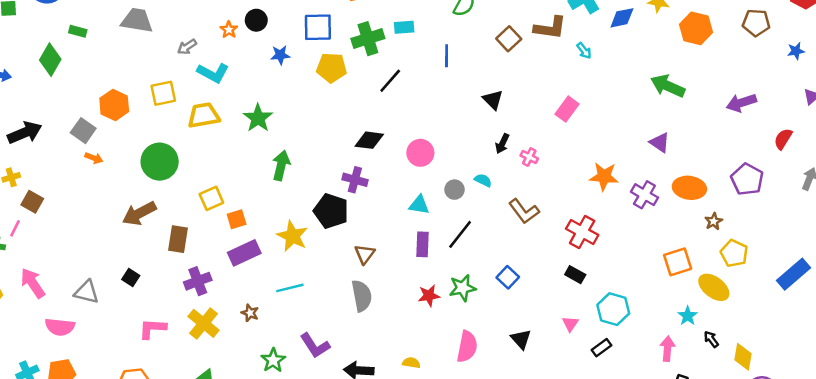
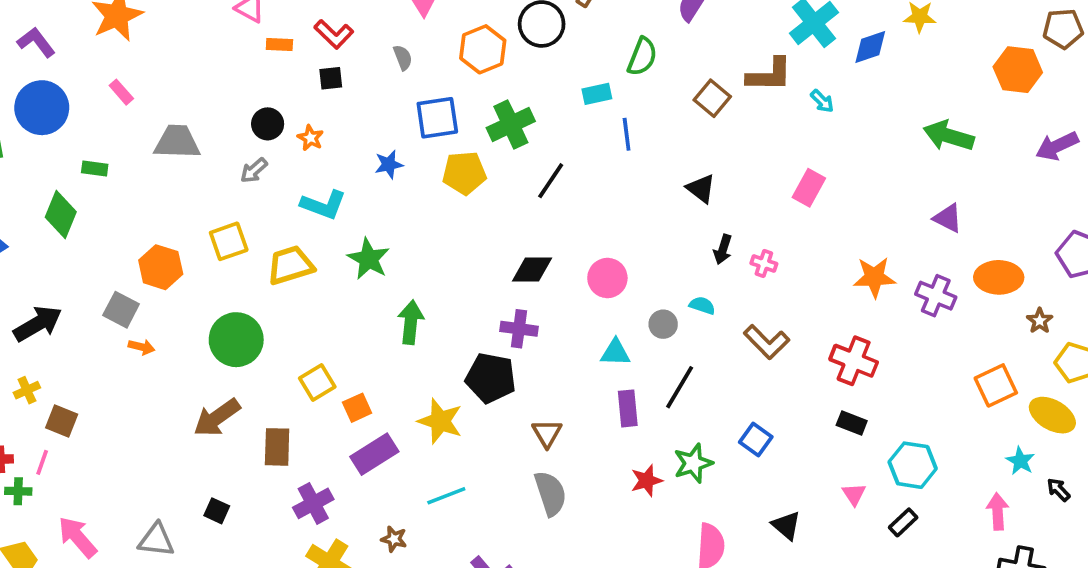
black circle: (256, 20) -> (268, 124), moved
cyan rectangle: (404, 27) -> (597, 94), moved
orange hexagon: (696, 28) -> (1018, 70), moved
cyan L-shape: (213, 73) -> (323, 205), moved

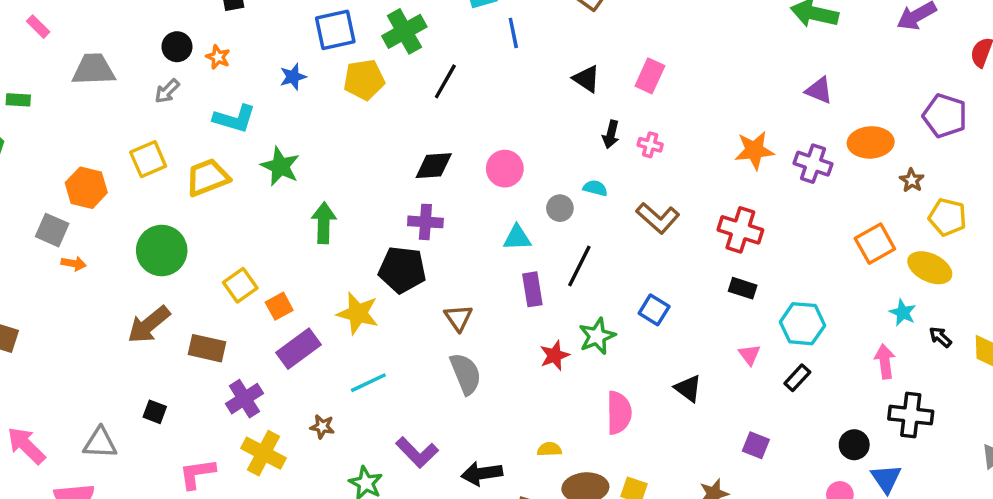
pink rectangle: (809, 188) -> (650, 76), moved
brown rectangle: (277, 447) -> (207, 348), turned -75

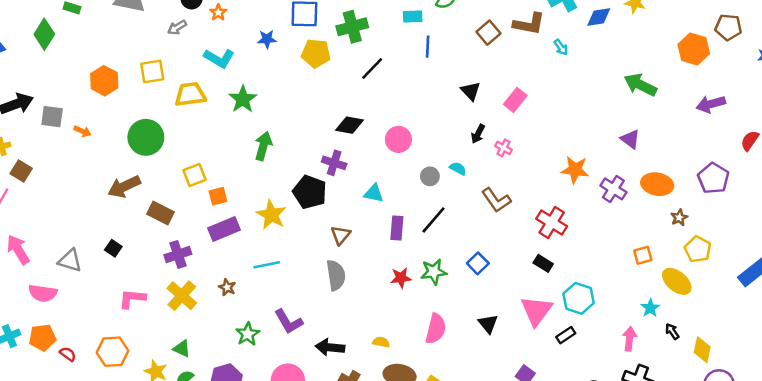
gray square: (52, 230) -> (52, 117), moved, turned -30
cyan triangle: (517, 238) -> (374, 193), moved
orange square: (875, 244) -> (643, 255), size x0.7
pink triangle: (749, 355) -> (536, 311), size x2.0

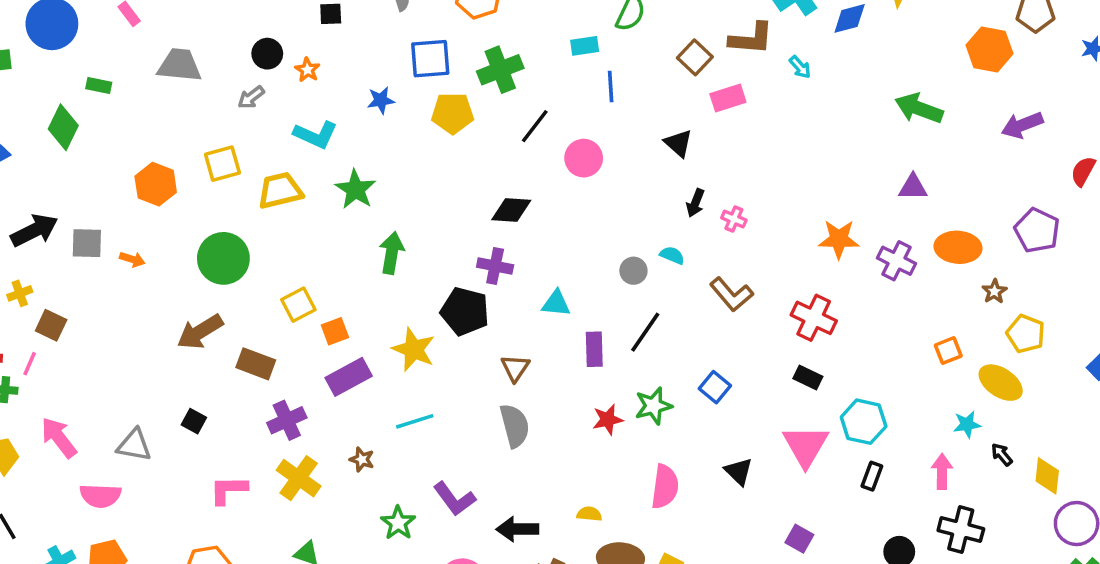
pink rectangle: (515, 100) -> (728, 98), moved, turned 40
pink circle: (398, 139) -> (584, 158), moved
purple triangle: (630, 139) -> (913, 187), turned -30
cyan star: (650, 308) -> (967, 424), turned 30
black rectangle: (566, 335) -> (872, 476), moved, turned -30

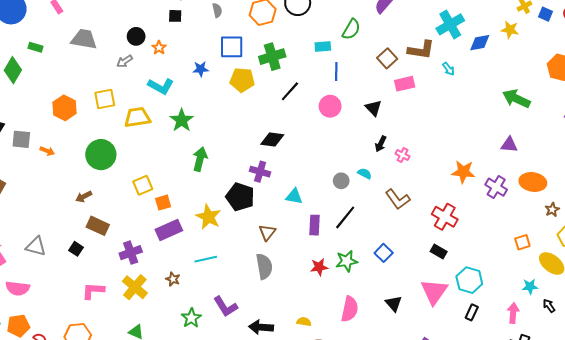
pink circle: (584, 158) -> (330, 106), moved
brown arrow: (200, 332) -> (84, 197), size x0.6
brown rectangle: (256, 364) -> (98, 226), moved
gray triangle: (134, 445) -> (36, 246), moved

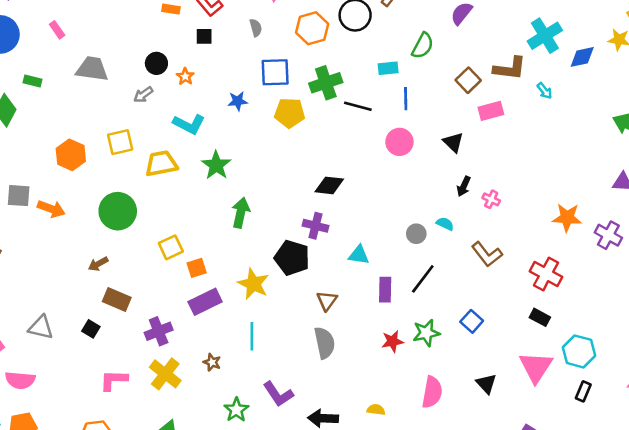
black line: (290, 91) -> (358, 106), moved, turned 65
orange arrow: (47, 151) -> (51, 209), size x1.5
cyan line: (206, 259) -> (252, 336), turned -75

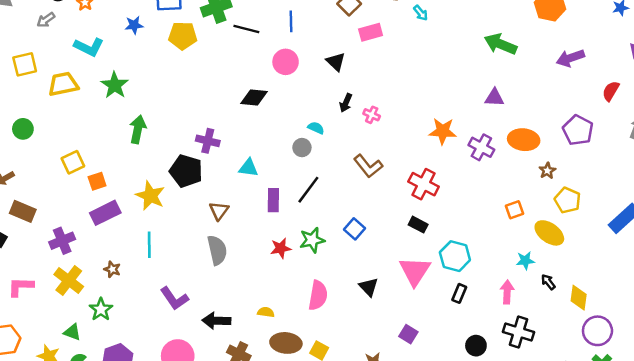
black diamond: (329, 185) -> (254, 98), moved
green circle: (118, 211) -> (23, 129), size x0.6
cyan semicircle: (445, 224) -> (316, 128), moved
green star: (236, 410) -> (101, 309), moved

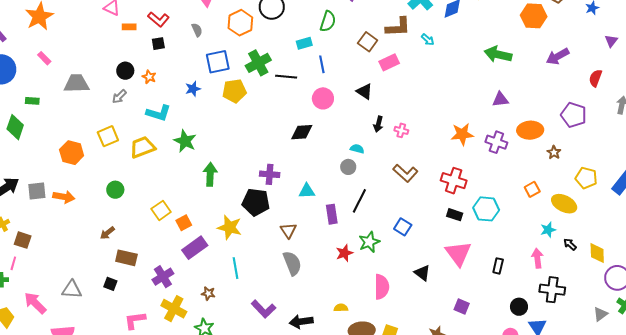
yellow pentagon: (568, 200) -> (586, 178), moved
cyan hexagon: (455, 256) -> (486, 209), moved

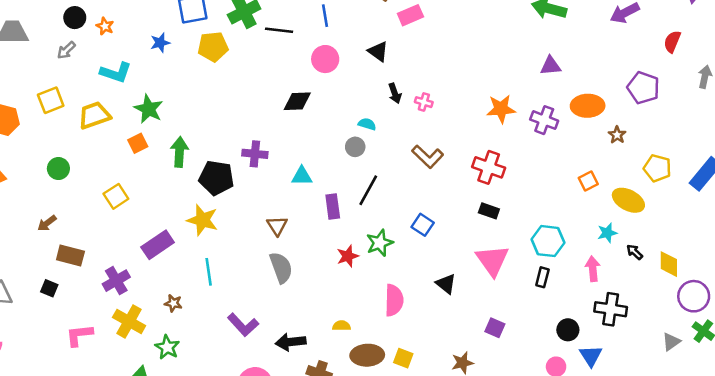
black arrow: (378, 124) -> (395, 93), turned -35
black pentagon: (256, 202) -> (216, 178), moved
cyan hexagon: (486, 209) -> (548, 241), moved
orange square: (184, 223) -> (138, 143), moved

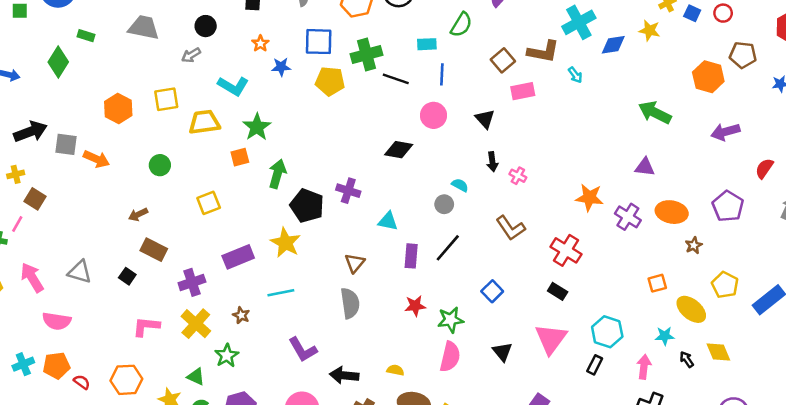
orange star: (105, 26) -> (260, 43), moved
green star: (380, 243) -> (451, 320), moved
yellow diamond: (669, 264) -> (718, 352), moved, turned -35
cyan line: (209, 272) -> (281, 293), turned 75

